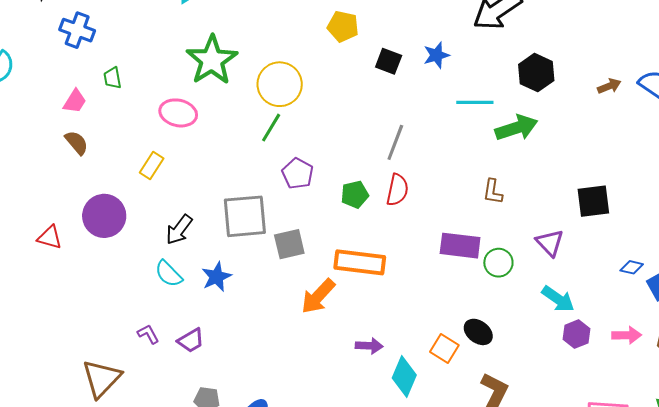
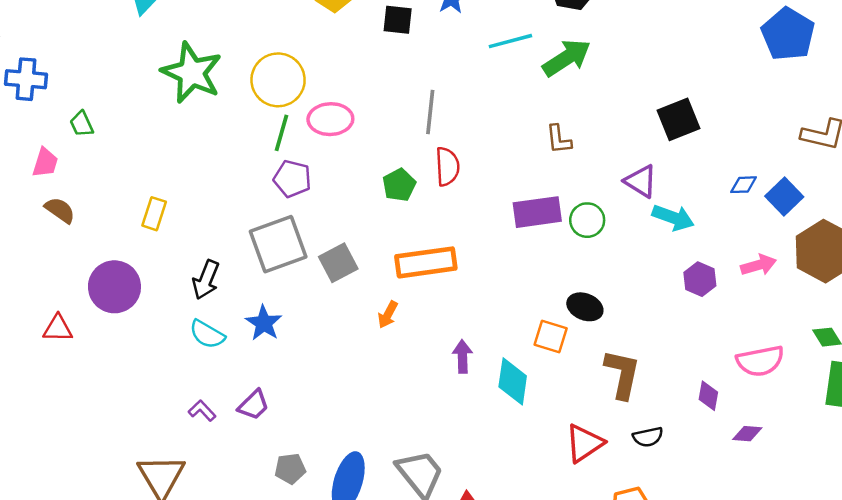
pink ellipse: (178, 113) -> (330, 119), moved
purple pentagon: (298, 174) -> (292, 179), moved
orange arrow: (318, 296) -> (388, 315), size x0.6
cyan arrow: (558, 299) -> (673, 218), moved
purple arrow: (369, 346) -> (462, 356), turned -80

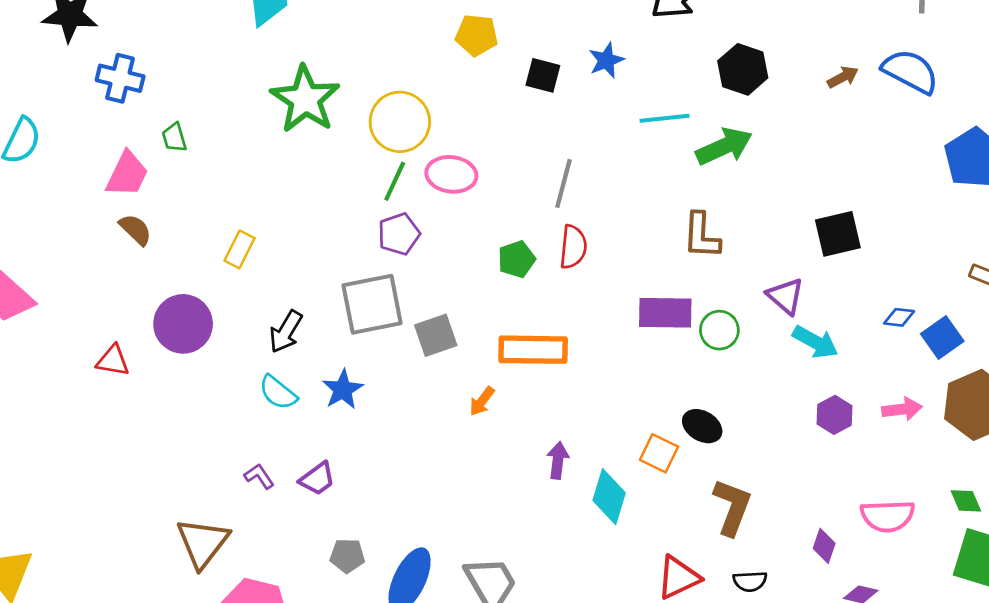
brown L-shape: (559, 139) -> (701, 236), size x1.4
pink trapezoid: (45, 163) -> (127, 174), size x1.4
purple pentagon: (292, 179) -> (399, 234), turned 30

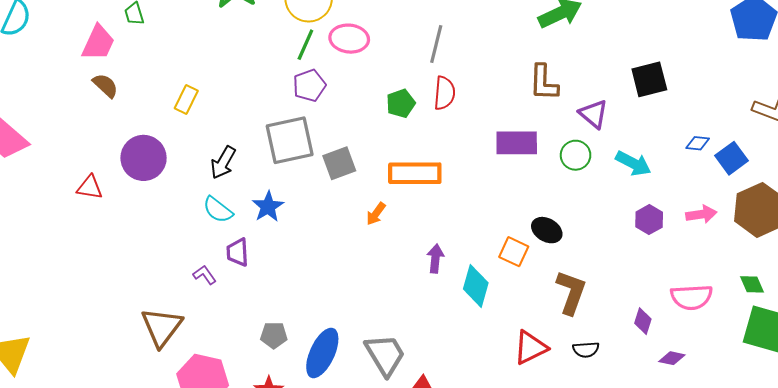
purple triangle: (785, 296) -> (594, 114), moved
green circle: (719, 330) -> (576, 155), moved
purple trapezoid: (317, 479) -> (238, 252), moved, turned 124

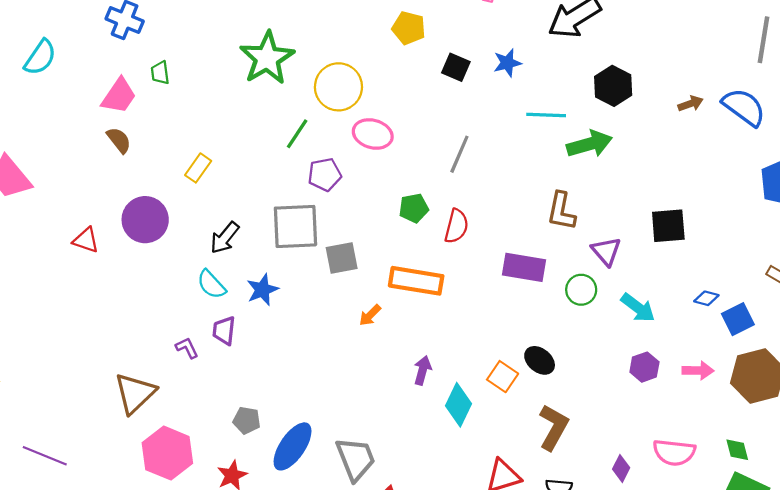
green line: (305, 45) -> (297, 134), moved
red semicircle: (445, 93) -> (456, 226), moved

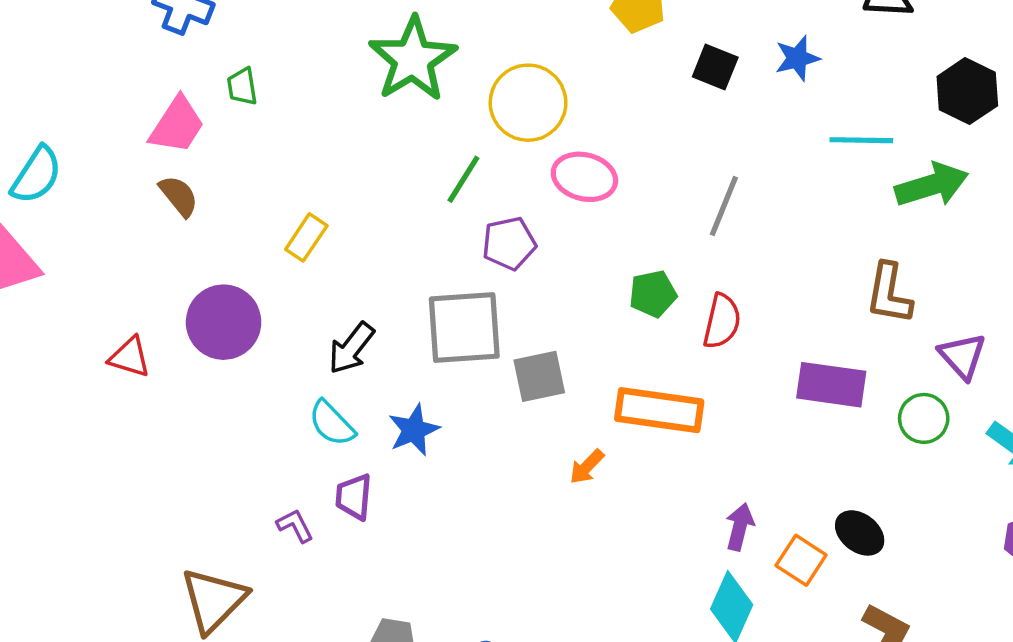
cyan semicircle: (40, 57) -> (36, 175), moved
purple arrow: (422, 370) -> (740, 527), moved

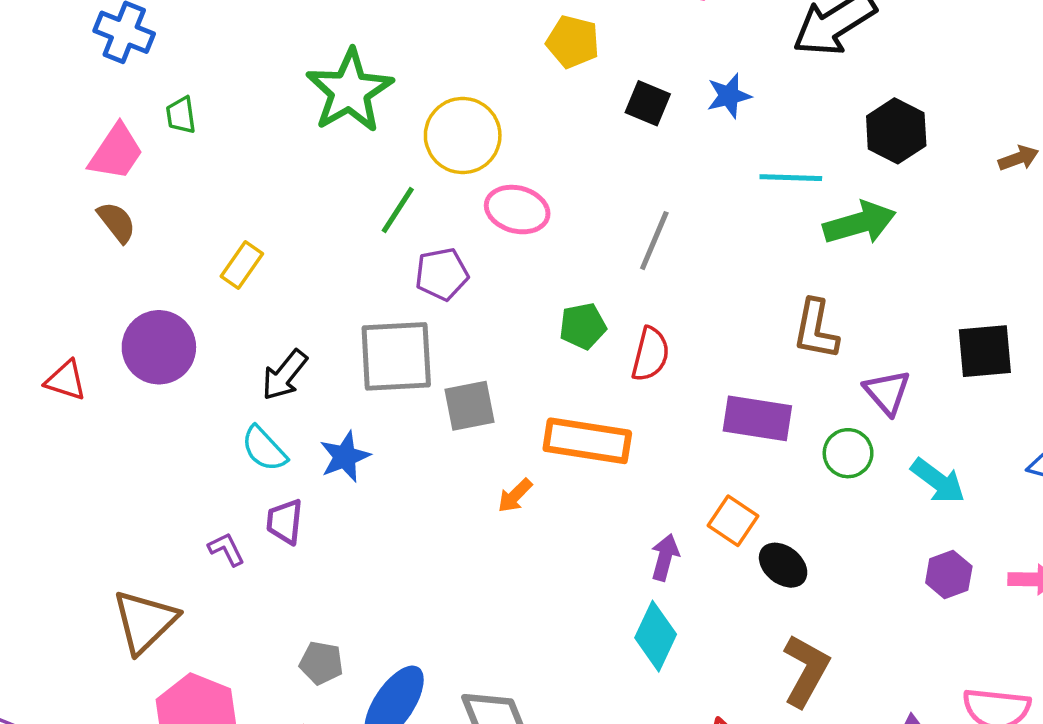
orange square: (801, 560) -> (733, 521), moved

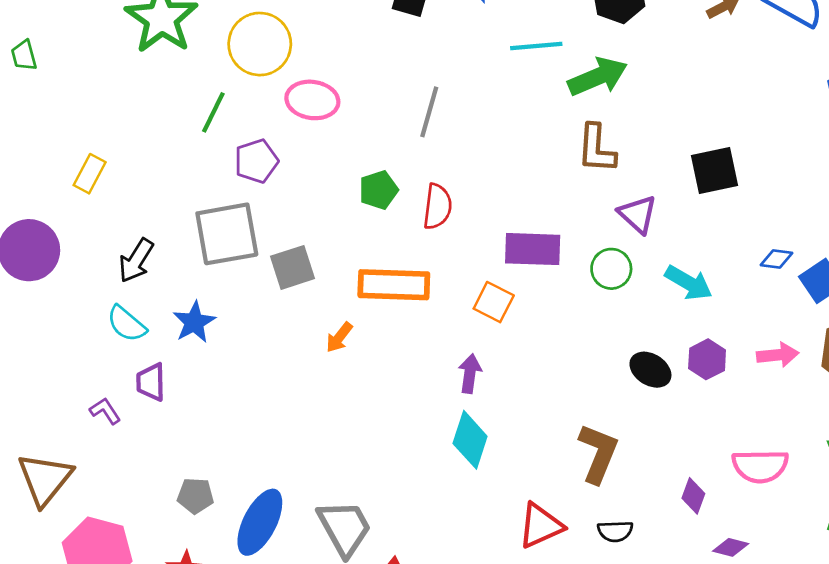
brown L-shape: (816, 329) -> (596, 149), moved
orange square: (733, 521) -> (494, 302), moved
black ellipse: (783, 565) -> (650, 370), moved

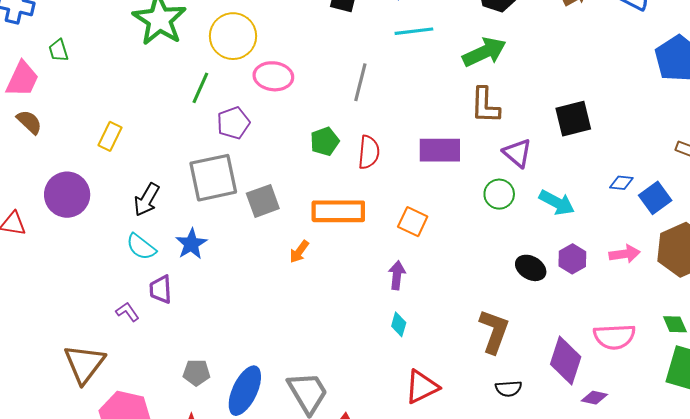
cyan line: (536, 46) -> (414, 31), moved
purple rectangle: (533, 249) -> (440, 150), moved
cyan diamond: (470, 440) -> (399, 324), size x0.6
purple diamond: (693, 496) -> (566, 360), size x1.8
red triangle: (541, 526) -> (422, 387), moved

